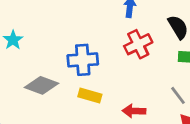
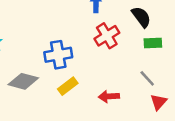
yellow rectangle: (90, 95) -> (68, 86), turned -48

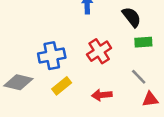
red cross: (107, 36) -> (99, 51), moved
red triangle: (159, 102) -> (150, 99), turned 42

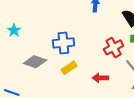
red cross: (99, 51) -> (114, 47), moved

